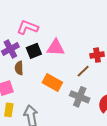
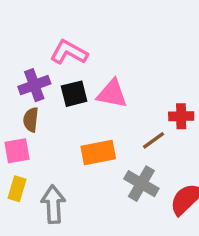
brown semicircle: (19, 68) -> (31, 120), moved
orange rectangle: (52, 83) -> (98, 152), turned -48

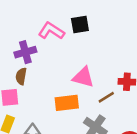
black square: (74, 94) -> (80, 24), moved
pink triangle: (112, 94) -> (83, 77), moved

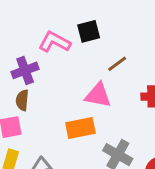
brown line: (106, 97) -> (117, 64), moved

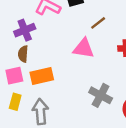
orange rectangle: (80, 128) -> (42, 76), moved

